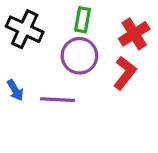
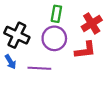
black cross: (25, 29) -> (17, 35), moved
red L-shape: (125, 73) -> (85, 50), turned 45

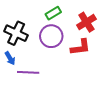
green rectangle: (56, 14) -> (53, 13), turned 49
purple line: (39, 68) -> (28, 72), moved

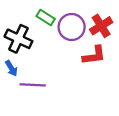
green rectangle: (53, 13) -> (46, 18), moved, turned 63
purple circle: (51, 36) -> (72, 27), moved

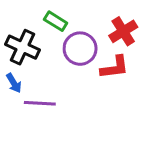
purple circle: (72, 27) -> (80, 49), moved

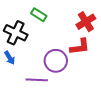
purple circle: (80, 49) -> (56, 61), moved
purple line: (40, 103) -> (37, 80), moved

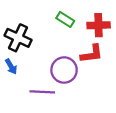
green rectangle: (39, 15) -> (65, 19), moved
red cross: (86, 22) -> (99, 25), turned 30

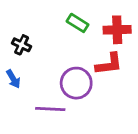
black cross: (18, 38) -> (22, 45), size x0.6

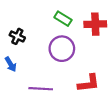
red L-shape: (109, 64) -> (89, 83), moved
purple circle: (76, 83) -> (62, 49), moved

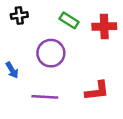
black cross: (17, 36) -> (19, 16), moved, turned -32
purple circle: (62, 49) -> (51, 53), moved

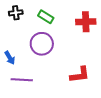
green rectangle: (69, 20) -> (46, 17), moved
purple line: (45, 97) -> (22, 80), moved

